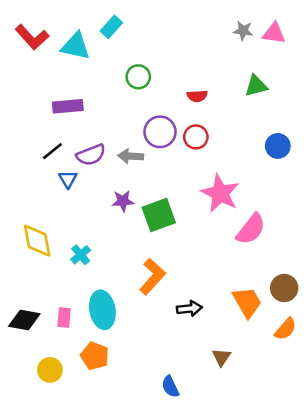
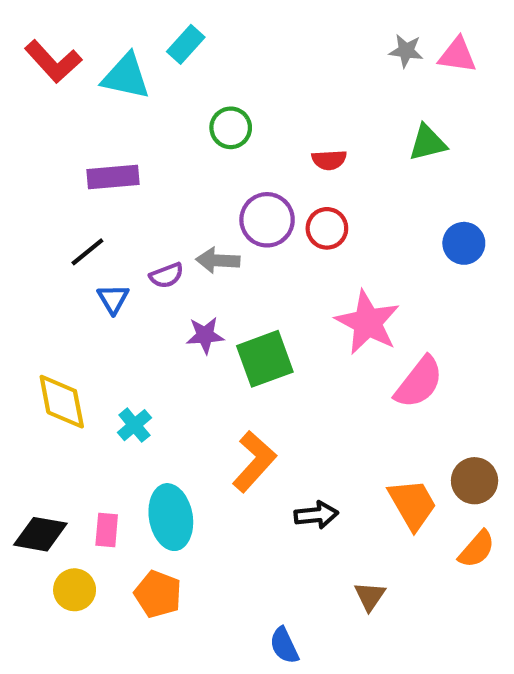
purple semicircle: (91, 155) -> (167, 275), moved, size x0.7
yellow circle: (50, 370) -> (75, 590), moved

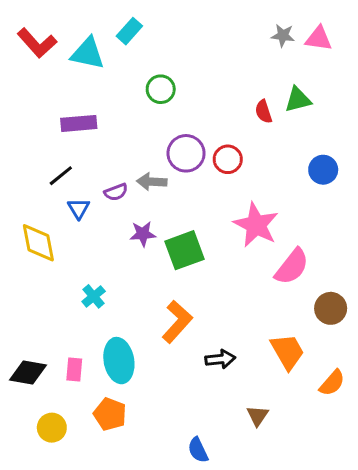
red semicircle: (329, 160) -> (264, 112), moved, turned 75
yellow diamond: (62, 402) -> (38, 243), moved
brown circle: (475, 481) -> (331, 308), moved
yellow circle: (75, 590) -> (52, 428), moved

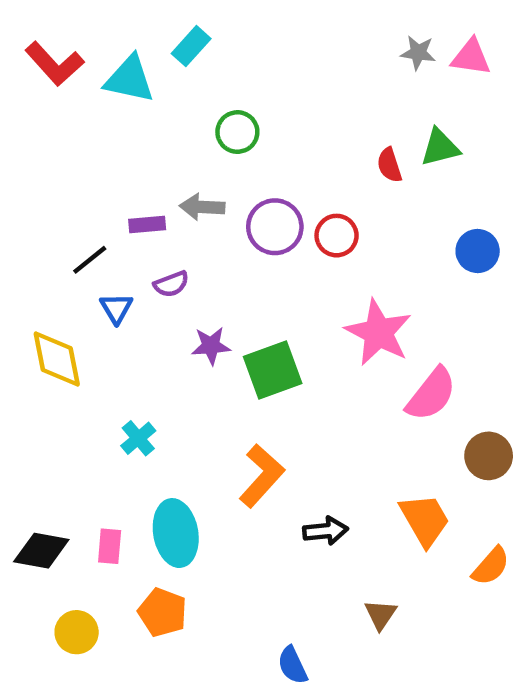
purple rectangle: (79, 123) -> (147, 225), moved, size x0.7
gray arrow: (152, 182) -> (202, 207), moved

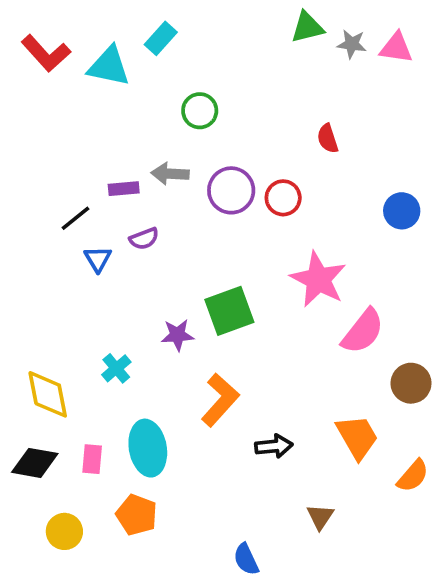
green triangle: (440, 147) -> (307, 27), moved
purple star: (211, 346) -> (177, 335), moved
yellow diamond: (57, 359) -> (48, 394), moved

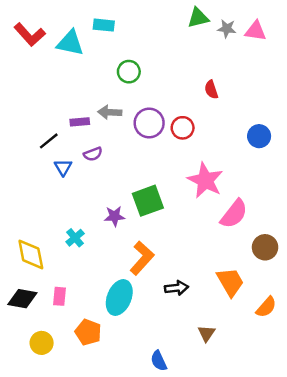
cyan rectangle: (161, 38) -> (104, 25), turned 54
cyan ellipse: (148, 448) -> (119, 297), moved, turned 32

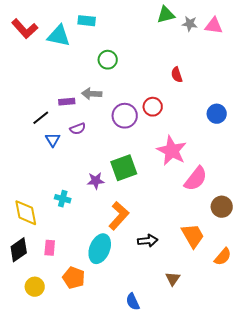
purple circle: (149, 123) -> (125, 116), moved
cyan cross: (75, 238) -> (63, 199), turned -35
black diamond: (22, 299) -> (19, 250), turned -45

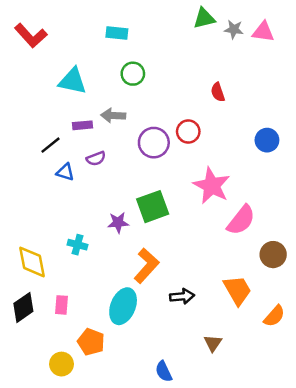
cyan rectangle: (87, 21) -> (117, 33), moved
cyan triangle: (59, 36) -> (73, 81), moved
blue triangle: (53, 140) -> (65, 172), turned -42
yellow circle: (35, 287) -> (62, 364), moved

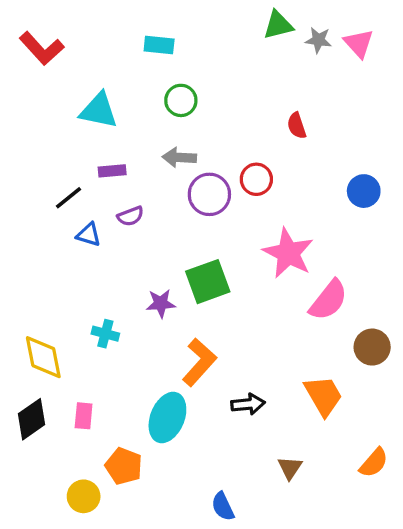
pink triangle: (263, 32) -> (359, 43), turned 40
gray arrow: (113, 116) -> (179, 157), moved
orange semicircle: (274, 316) -> (374, 463), moved

